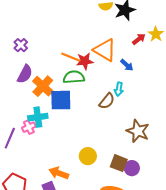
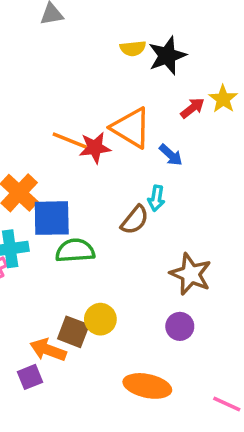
green semicircle: (74, 77) -> (75, 251), moved
brown square: (119, 163) -> (73, 332), moved
purple circle: (132, 168) -> (180, 326), moved

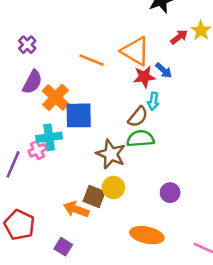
red star: (95, 148) -> (144, 77), moved
green semicircle: (75, 251) -> (140, 139), moved
brown star: (191, 274) -> (111, 154), moved
purple square: (30, 377) -> (63, 247), moved, turned -36

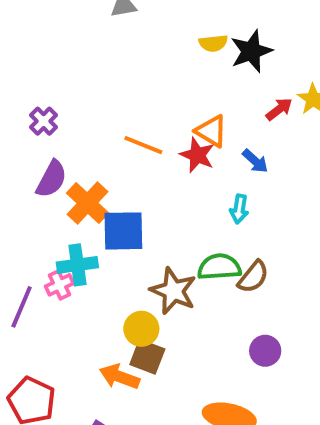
orange triangle: (135, 51) -> (211, 131), size x0.7
red star: (144, 77) -> (197, 155), moved, turned 30
brown semicircle: (138, 117) -> (253, 277), moved
yellow circle: (113, 187) -> (141, 329), moved

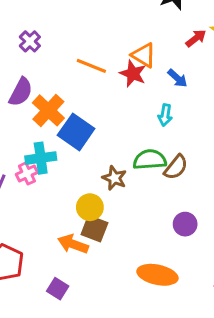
purple cross: (44, 121) -> (30, 41), moved
blue square: (123, 231) -> (76, 132), turned 36
brown star: (173, 291) -> (114, 178), size x0.7

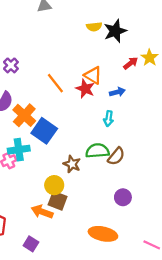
orange line: (91, 66) -> (55, 83), turned 30
blue arrow: (177, 78) -> (117, 92), turned -56

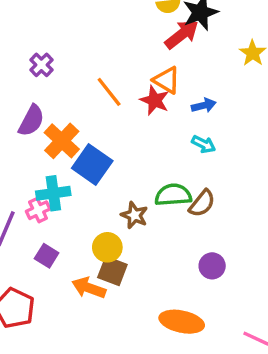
red arrow: (131, 63) -> (182, 34), moved, size x1.5
cyan arrow: (109, 119) -> (204, 144), moved, turned -72
purple square: (31, 244) -> (47, 256), moved

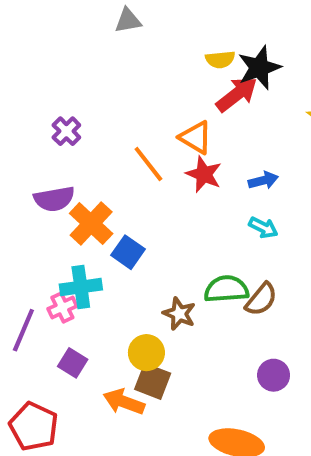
orange triangle: (166, 80) -> (196, 137), moved
purple semicircle: (31, 121) -> (54, 199), turned 52
blue square: (92, 165) -> (128, 252), size x0.7

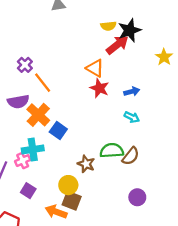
orange line: (148, 164) -> (43, 83), moved

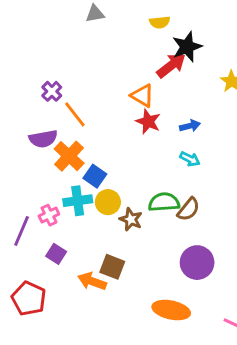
yellow semicircle: (108, 26) -> (160, 22), moved
cyan cross: (33, 149) -> (78, 201), moved
yellow circle: (68, 185) -> (108, 202), moved
purple circle: (137, 197) -> (197, 263), size x1.5

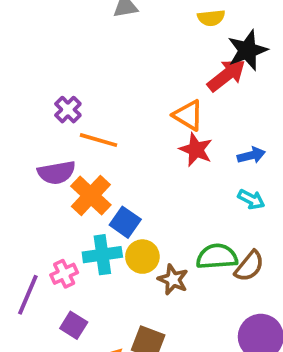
orange line: (75, 114) -> (98, 140), turned -36

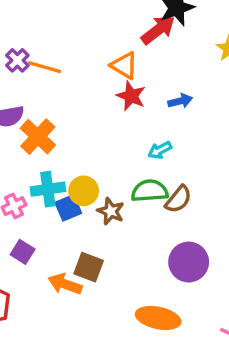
orange line: (98, 140) -> (45, 67), moved
cyan arrow: (251, 199) -> (160, 150), moved, turned 125
blue square: (125, 222) -> (68, 208), moved, turned 32

